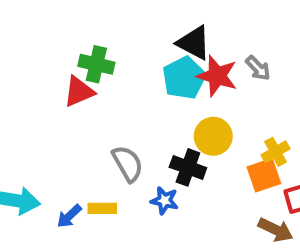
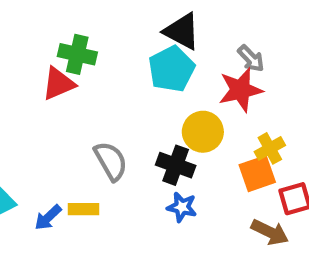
red star: (217, 76) -> (241, 90), moved, turned -30
blue star: (165, 201) -> (182, 207), moved

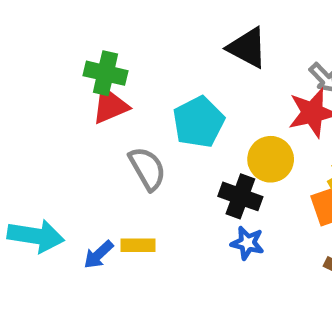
green cross: (77, 54) -> (105, 73), moved
cyan pentagon: (171, 69) -> (199, 122), moved
gray semicircle: (111, 161) -> (147, 169), moved

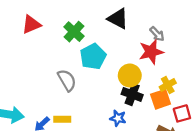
green cross: (105, 73) -> (74, 32), moved, turned 30
red triangle: (110, 106) -> (31, 24), moved
black cross: (240, 196) -> (132, 94), moved

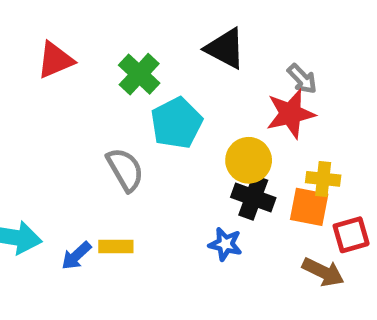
yellow cross: (168, 85) -> (323, 179), turned 35
orange square: (161, 99) -> (309, 207), turned 30

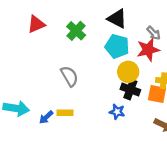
cyan pentagon: (176, 123) -> (117, 46), moved, turned -30

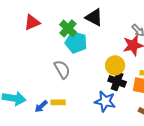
black triangle: (117, 19) -> (94, 17), moved
cyan pentagon: (117, 46) -> (76, 42), moved
blue star: (117, 112) -> (105, 101), size x1.5

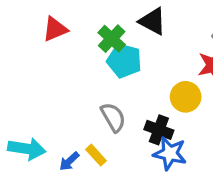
gray semicircle: (62, 69) -> (113, 117), moved
black cross: (117, 81) -> (159, 130), moved
yellow rectangle: (58, 102) -> (96, 155), turned 48

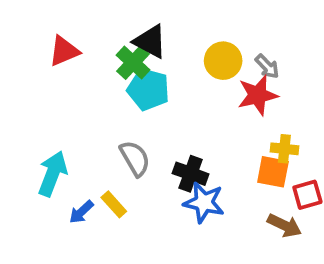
black triangle: (153, 21) -> (150, 41), moved
yellow circle: (186, 97) -> (223, 61), moved
cyan arrow: (27, 149) -> (53, 174), moved, turned -78

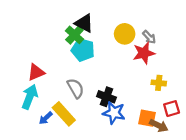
red triangle: (64, 51) -> (36, 72), moved
orange square: (273, 172) -> (147, 118), moved
yellow rectangle: (114, 204) -> (64, 114), size x1.6

